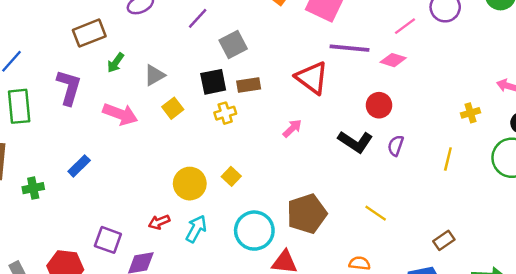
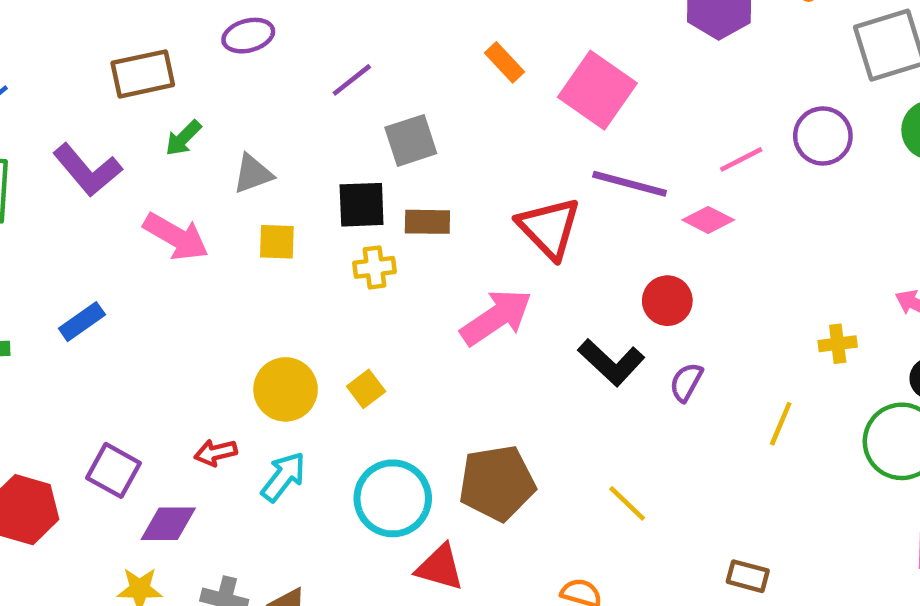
purple L-shape: (69, 87) -> (87, 170), turned 114
yellow square: (173, 108) -> (277, 242), turned 30
pink arrow: (292, 128) -> (496, 317), size x1.8
brown rectangle: (444, 240) -> (748, 576), turned 40

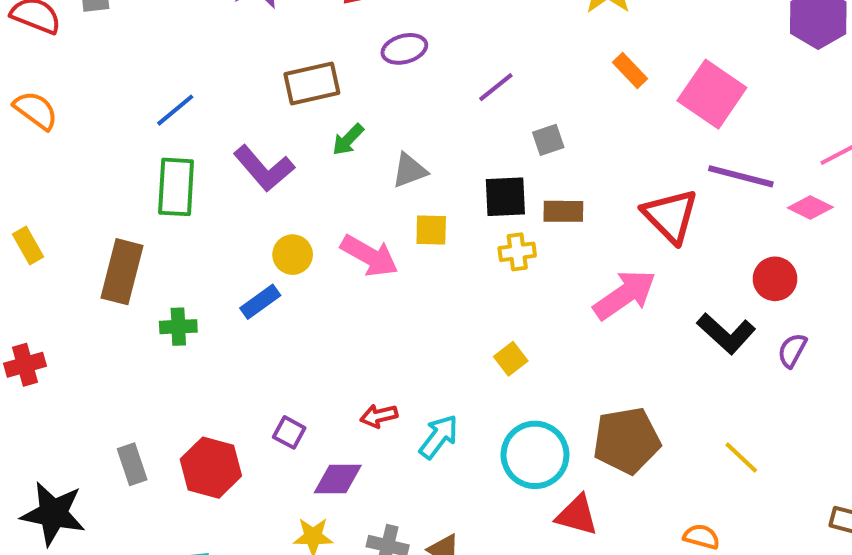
gray square: (411, 140) -> (548, 140), size x0.7
pink arrow: (176, 237) -> (369, 256), moved
yellow circle: (286, 389) -> (293, 255), moved, size x0.7
purple square: (113, 470) -> (289, 432), size x0.7

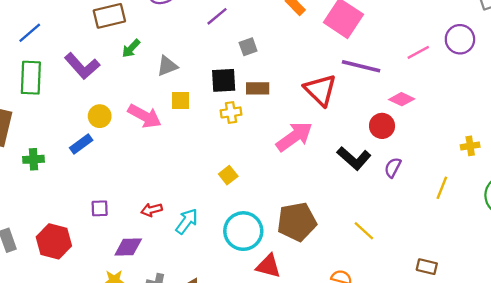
pink diamond: (810, 208) -> (402, 99), moved
purple square: (289, 432) -> (100, 208), moved, turned -30

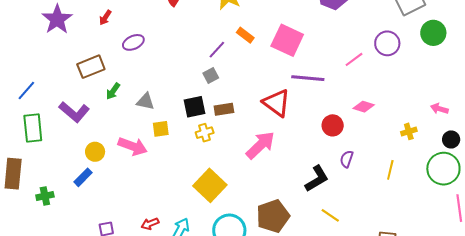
purple line: (217, 16) -> (217, 50), moved
gray triangle: (167, 66) -> (145, 101), turned 42
pink diamond: (402, 99) -> (364, 107), moved
black L-shape: (354, 158) -> (317, 179), moved, turned -64
yellow square: (228, 175) -> (210, 185), size x2.0

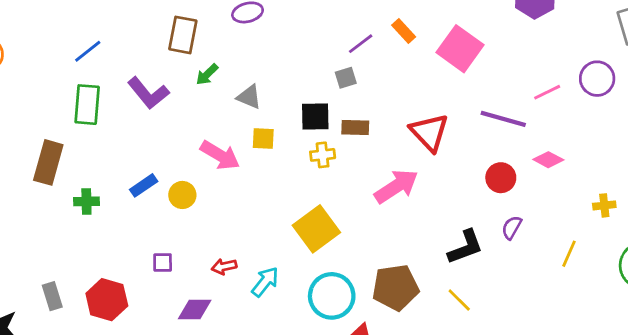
brown rectangle: (91, 67) -> (183, 35), turned -68
purple line: (308, 78) -> (503, 119), moved
yellow circle: (95, 152) -> (182, 195), moved
yellow line: (330, 215) -> (459, 300), moved

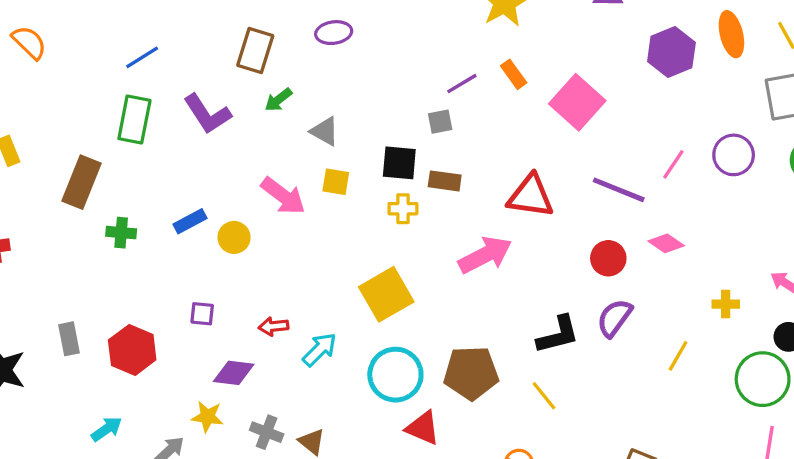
pink line: (547, 92) -> (673, 164), turned -36
red triangle: (429, 132) -> (531, 196), turned -45
purple semicircle: (512, 228) -> (615, 318), size x1.4

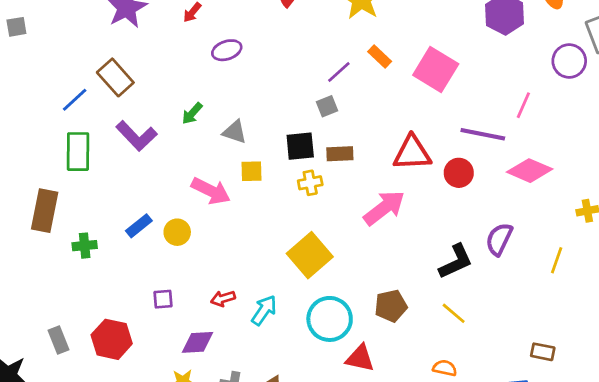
brown rectangle: (255, 51) -> (115, 77), moved, turned -48
purple circle: (734, 155) -> (569, 61), moved
pink diamond: (666, 243) -> (530, 171), size x1.5
red circle: (608, 258) -> (459, 173), moved
brown pentagon: (471, 373) -> (391, 306), size x0.7

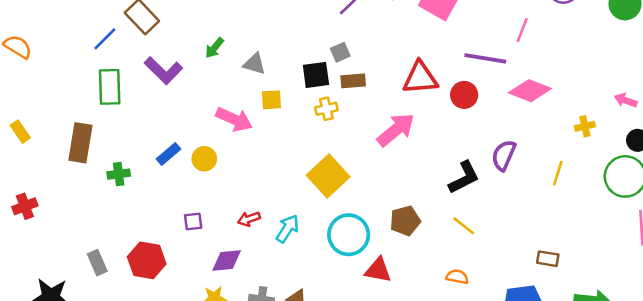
gray square: (327, 106) -> (340, 52), moved

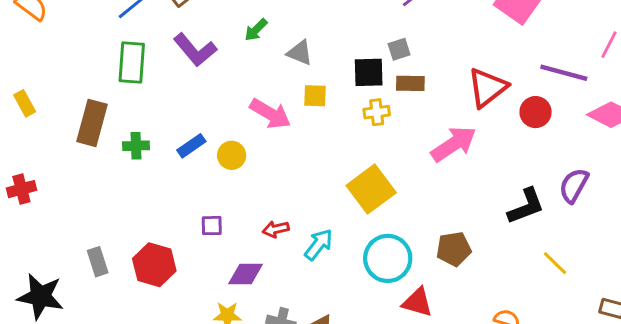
red triangle: (420, 78) -> (487, 88), turned -39
green cross: (119, 174) -> (136, 146), moved
yellow line: (464, 226) -> (555, 263), moved

